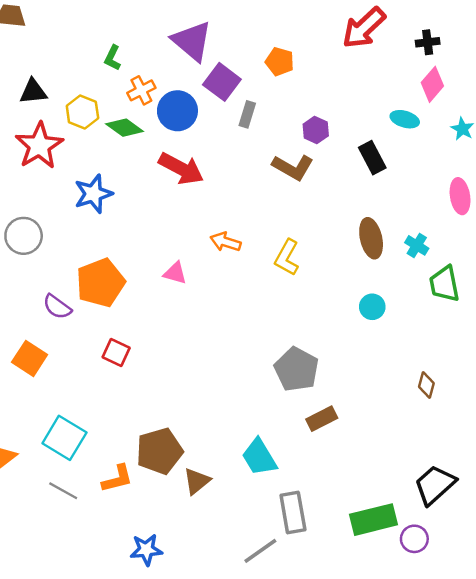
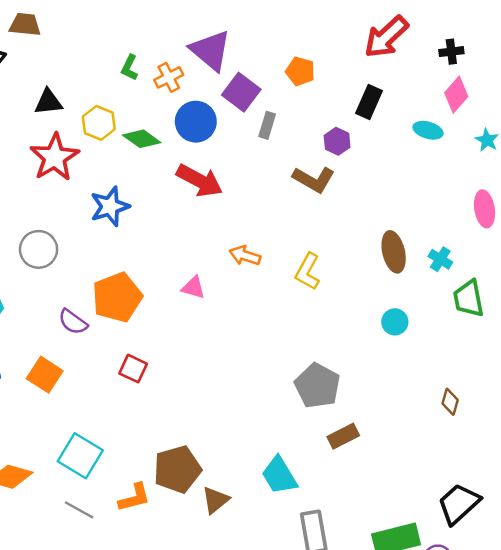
orange cross: (141, 90) -> (169, 77), moved
black rectangle: (372, 158) -> (369, 102), moved, turned 52

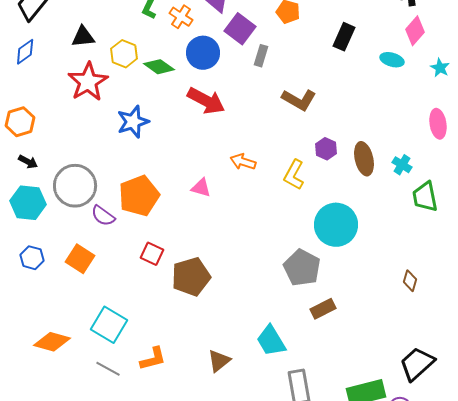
orange cross: (169, 77) -> (181, 17), turned -30
purple hexagon: (337, 141) -> (326, 149), moved
gray circle: (39, 249) -> (75, 186), moved, size x1.4
cyan circle: (395, 322) -> (336, 225), moved, size x2.0
brown pentagon: (177, 469) -> (191, 277), moved

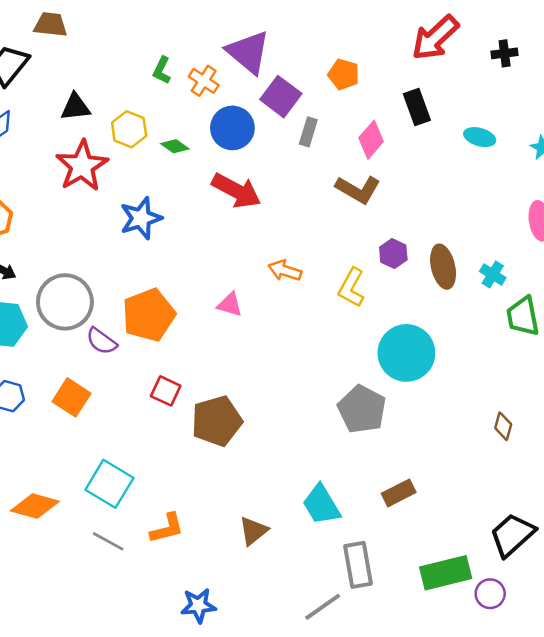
pink diamond: (415, 31) -> (371, 140), moved
black rectangle: (344, 37) -> (417, 107), turned -44
green diamond: (159, 67) -> (175, 146), size x0.7
brown rectangle: (323, 309) -> (399, 493), moved

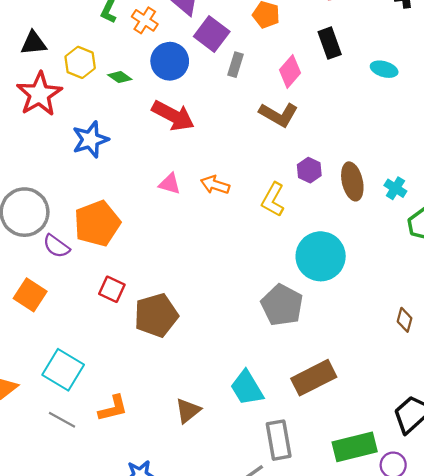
pink triangle: (230, 305) -> (170, 184), moved
brown rectangle: (399, 493) -> (314, 378), size x1.5

